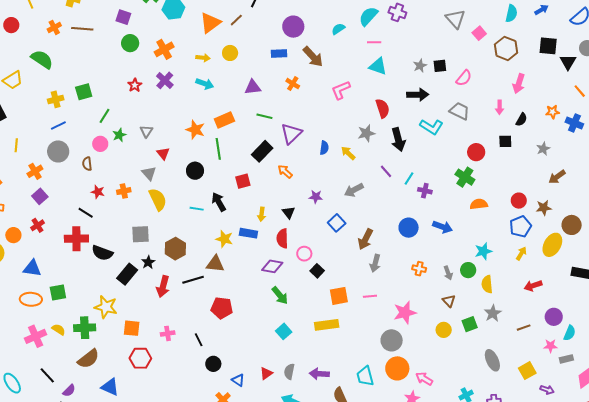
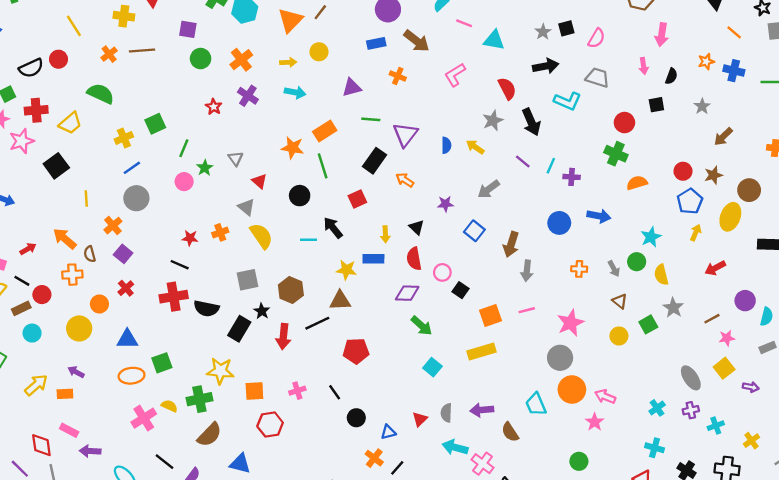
pink line: (374, 42) -> (464, 23), moved, turned 32
brown semicircle: (87, 164) -> (90, 254), moved
pink star: (550, 346) -> (727, 338), moved
gray ellipse: (492, 360) -> (691, 378), moved
blue triangle: (238, 380) -> (388, 432), turned -40

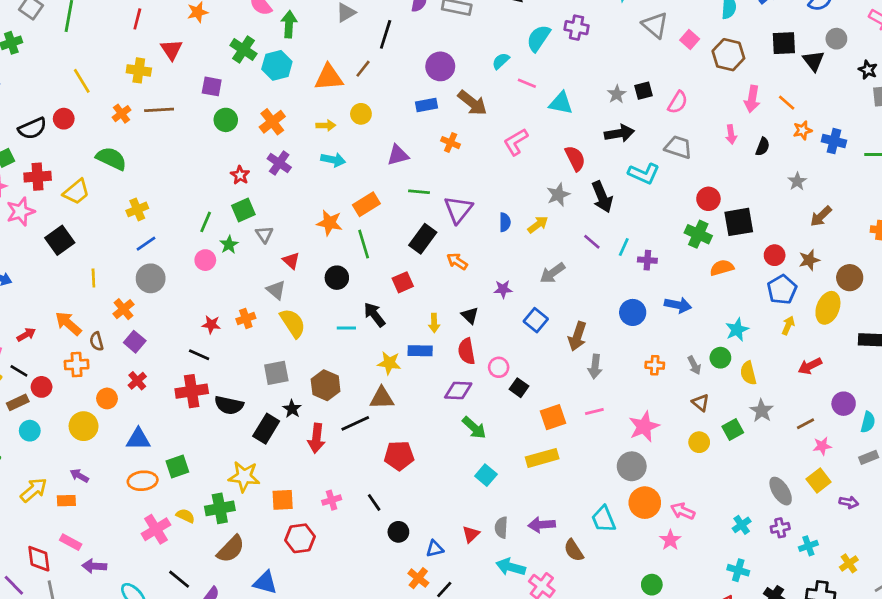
orange triangle: (290, 20) -> (329, 77), turned 40
orange line: (734, 32) -> (787, 103), moved
black square: (656, 105) -> (739, 222), moved, size x1.6
green square: (155, 124) -> (243, 210), moved
yellow arrow: (475, 147) -> (538, 225), turned 108

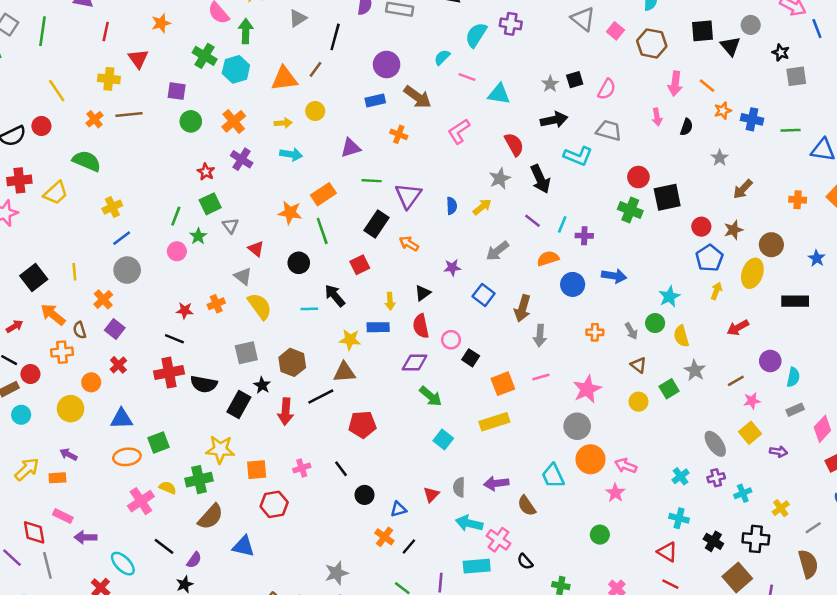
black square: (60, 240) -> (34, 278), moved
orange semicircle: (722, 268) -> (548, 258), moved
black triangle: (470, 315) -> (423, 293), turned 42

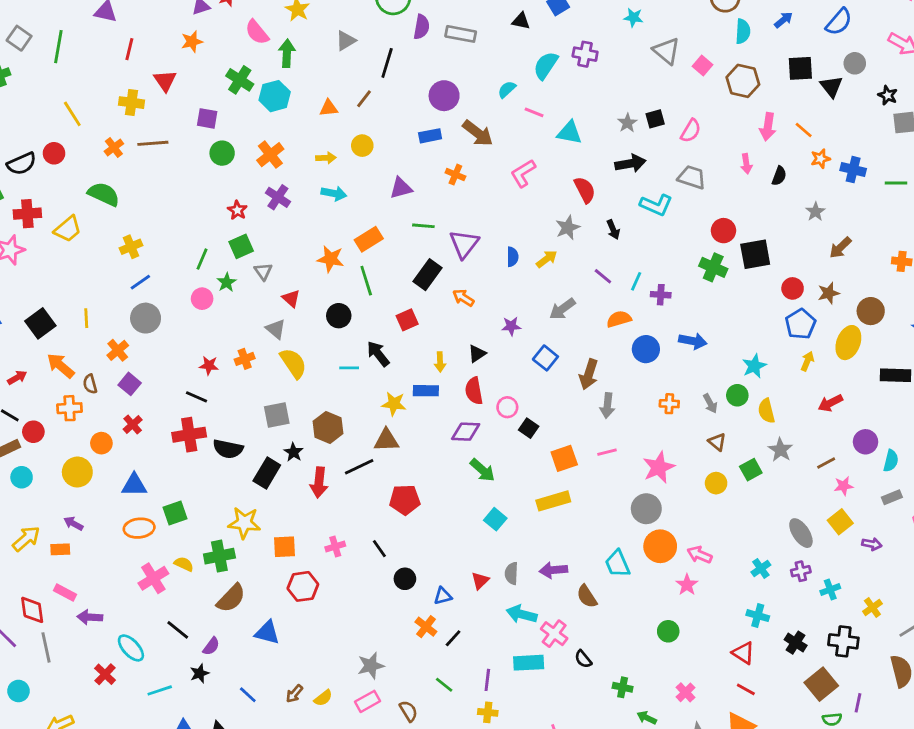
orange triangle: (284, 79) -> (329, 108), size x0.6
black arrow: (540, 179) -> (613, 230), size x0.6

